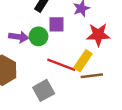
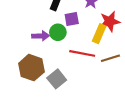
yellow rectangle: (83, 61) -> (99, 34), moved
gray square: (44, 90) -> (57, 79), moved

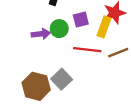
purple square: (72, 19) -> (81, 19), moved
brown hexagon: (31, 68) -> (36, 86), moved

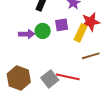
red line: (87, 50) -> (68, 77), moved
gray square: (62, 79) -> (50, 79), moved

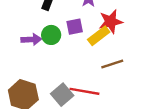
yellow rectangle: (81, 33) -> (99, 36), turned 30

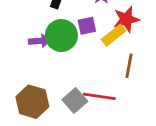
green circle: (51, 35) -> (61, 36), size x1.5
brown line: (112, 64) -> (129, 66), turned -60

